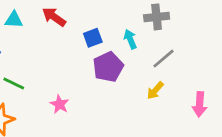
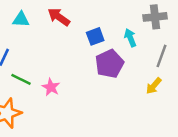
gray line: (164, 59) -> (162, 56), turned -30
pink star: (60, 104) -> (51, 87), moved

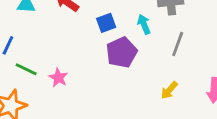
yellow arrow: (154, 86) -> (169, 90), moved

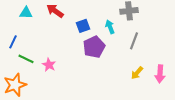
yellow arrow: (169, 90) -> (137, 73), moved

